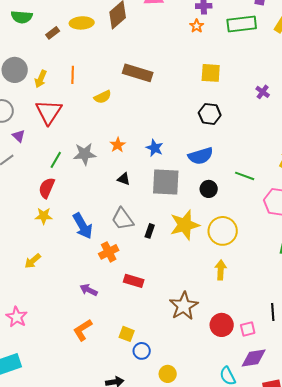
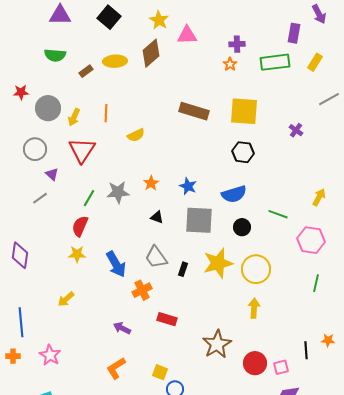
brown rectangle: (138, 73) -> (194, 111), moved
yellow square: (211, 73) -> (244, 111), size x1.4

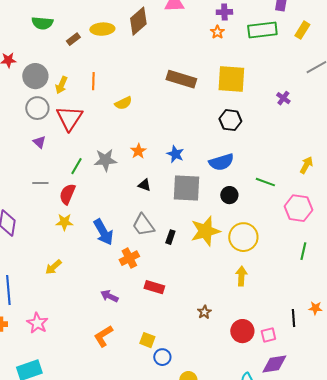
gray circle: (35, 149) -> (37, 108), moved
gray line: (40, 198) -> (40, 183), moved, turned 35
brown star: (217, 344) -> (204, 312), size x0.5

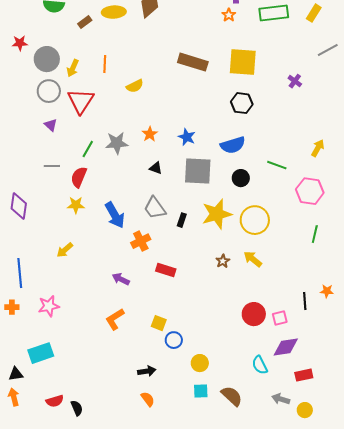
yellow arrow: (241, 276) -> (253, 259), turned -54
brown star: (204, 312) -> (223, 261), moved
pink star: (37, 323) -> (49, 306), turned 30

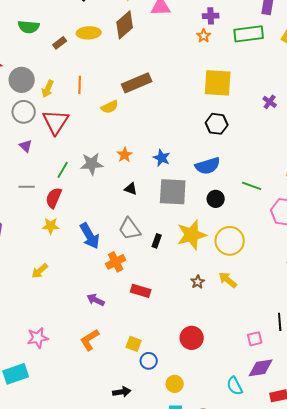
brown rectangle: (193, 62) -> (137, 83), moved, turned -40
pink star: (49, 306) -> (38, 338), moved
red circle: (254, 314) -> (192, 338), moved

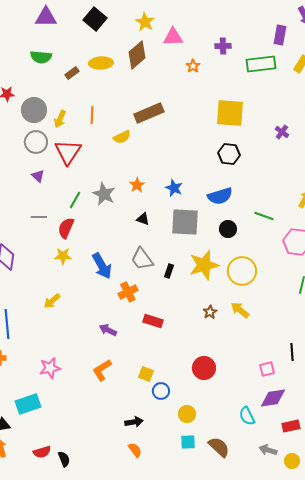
orange star: (204, 36) -> (193, 66), moved
gray star: (92, 164) -> (104, 194), turned 30

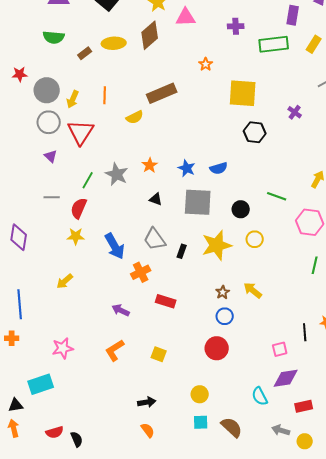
orange star: (193, 66) -> (206, 64), moved
black hexagon: (229, 154) -> (255, 132), moved
blue semicircle: (220, 196) -> (219, 168), moved, size x0.7
yellow circle: (242, 271) -> (255, 239), moved, size x0.6
blue circle: (161, 391) -> (225, 316), moved

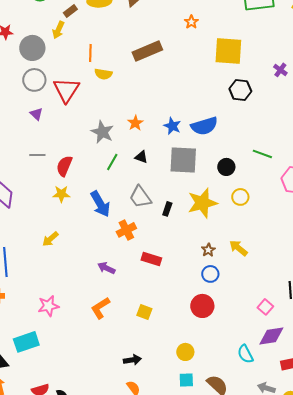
yellow arrow: (73, 99) -> (58, 30), moved
yellow semicircle: (135, 117) -> (103, 74), moved, turned 36
blue semicircle: (219, 168) -> (204, 126), size x1.5
green line: (88, 180) -> (112, 162), moved
pink square: (280, 349) -> (265, 307), turned -35

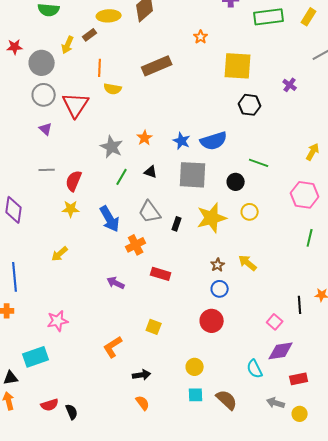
brown rectangle: (70, 11) -> (90, 35), moved
green line: (262, 154) -> (259, 163), moved
orange L-shape: (100, 308) -> (113, 347), moved

